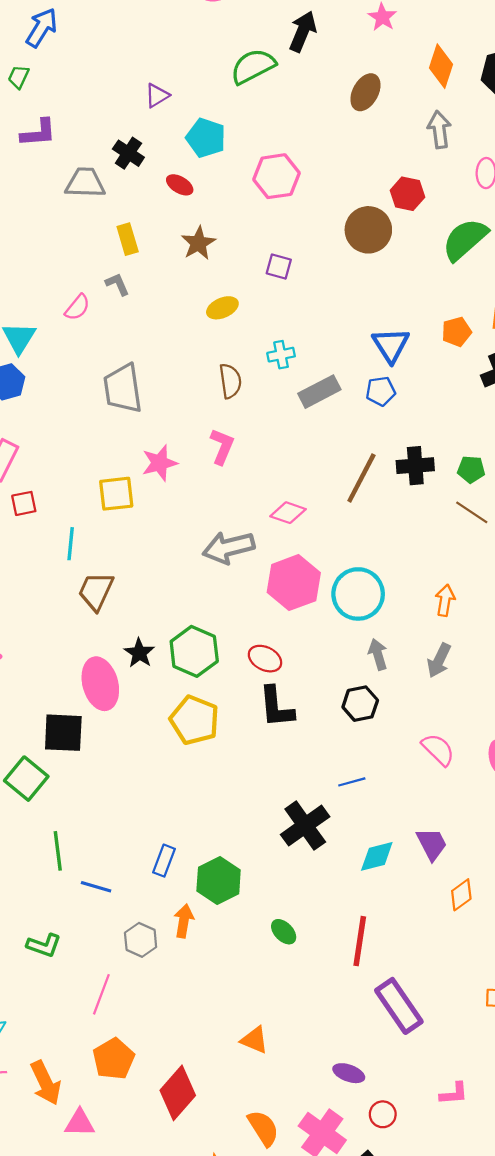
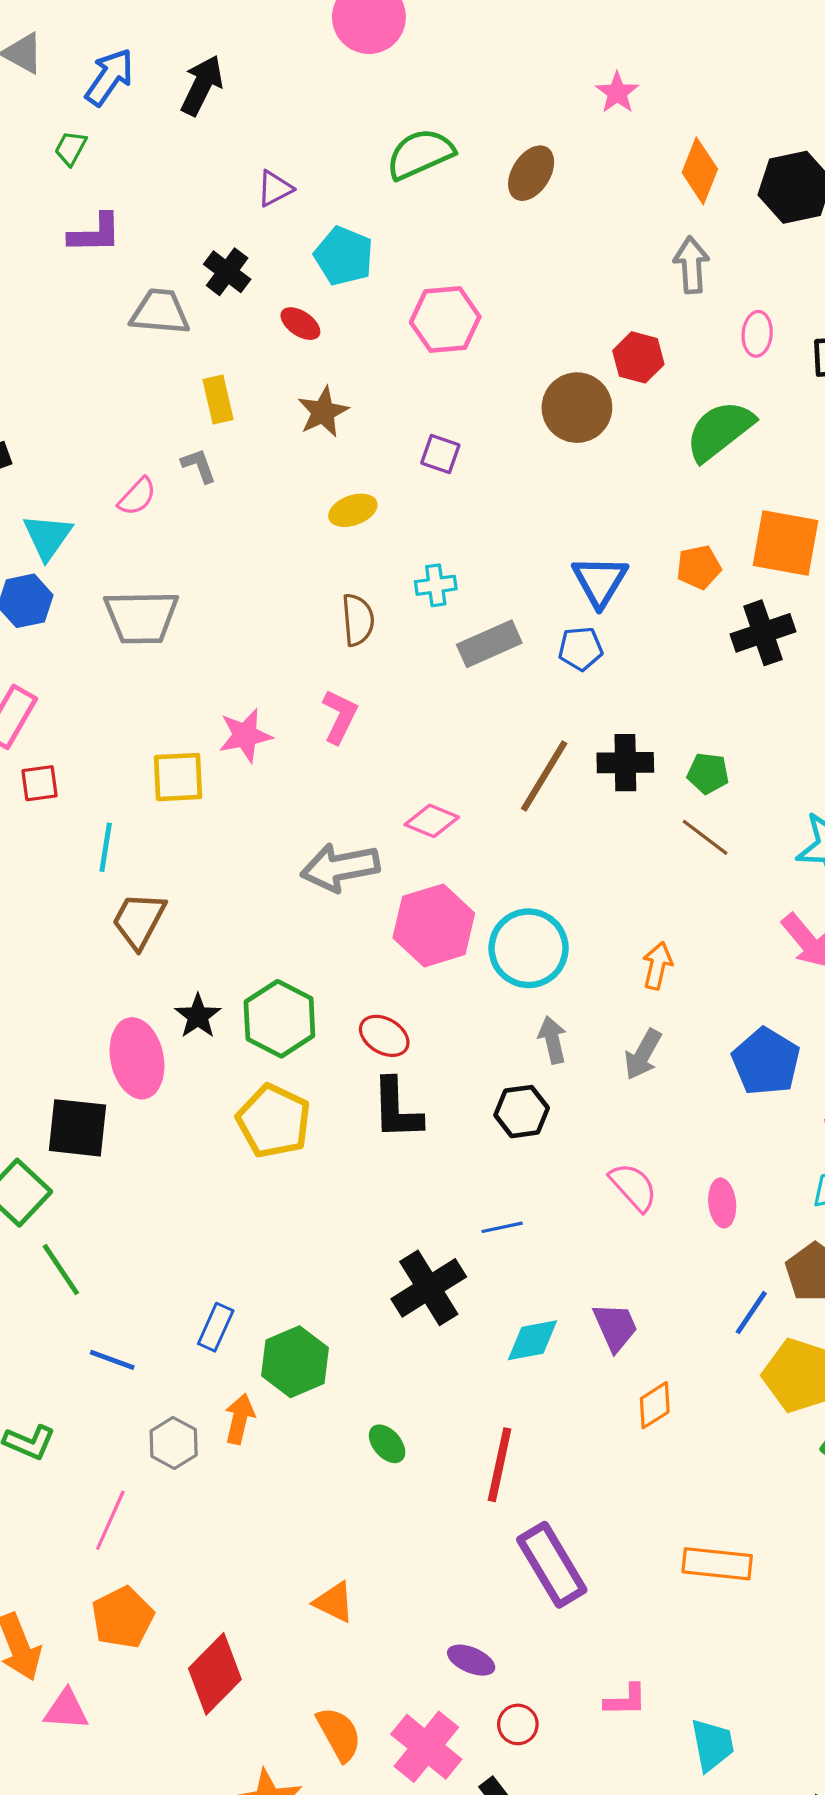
black arrow: (303, 31) -> (202, 85), moved
brown ellipse: (365, 92) -> (531, 173), moved
gray trapezoid: (123, 388) -> (141, 617), moved, turned -86
green line: (58, 851) -> (61, 1270), moved, turned -30

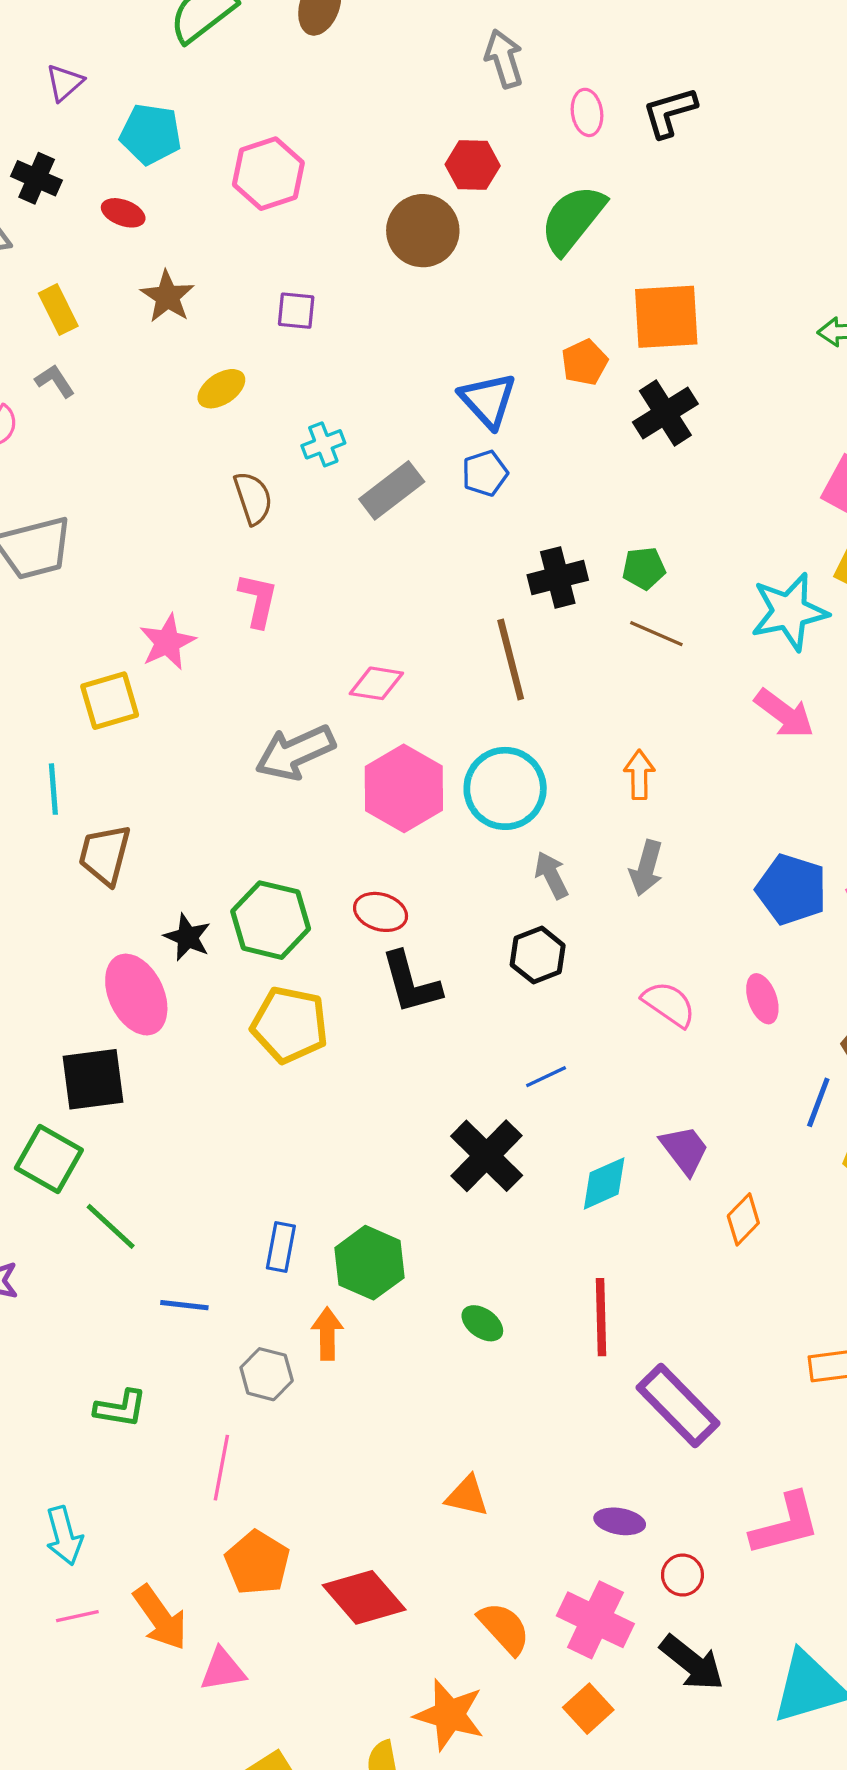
brown line: (544, 776) -> (511, 659), moved, turned -32
blue pentagon: (766, 1062) -> (791, 889), moved
red diamond: (215, 1674) -> (364, 1597), turned -72
pink L-shape: (626, 1700) -> (785, 1524), size x1.6

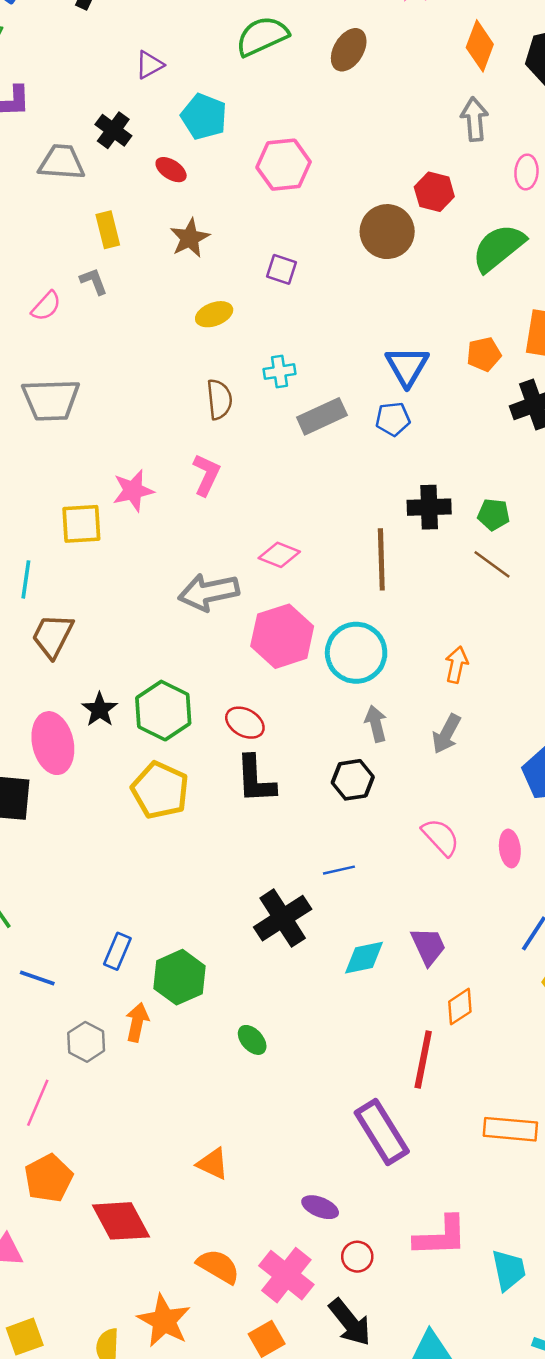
red line: (601, 1317) -> (423, 1059), moved
orange semicircle: (504, 1628) -> (218, 1266), turned -30

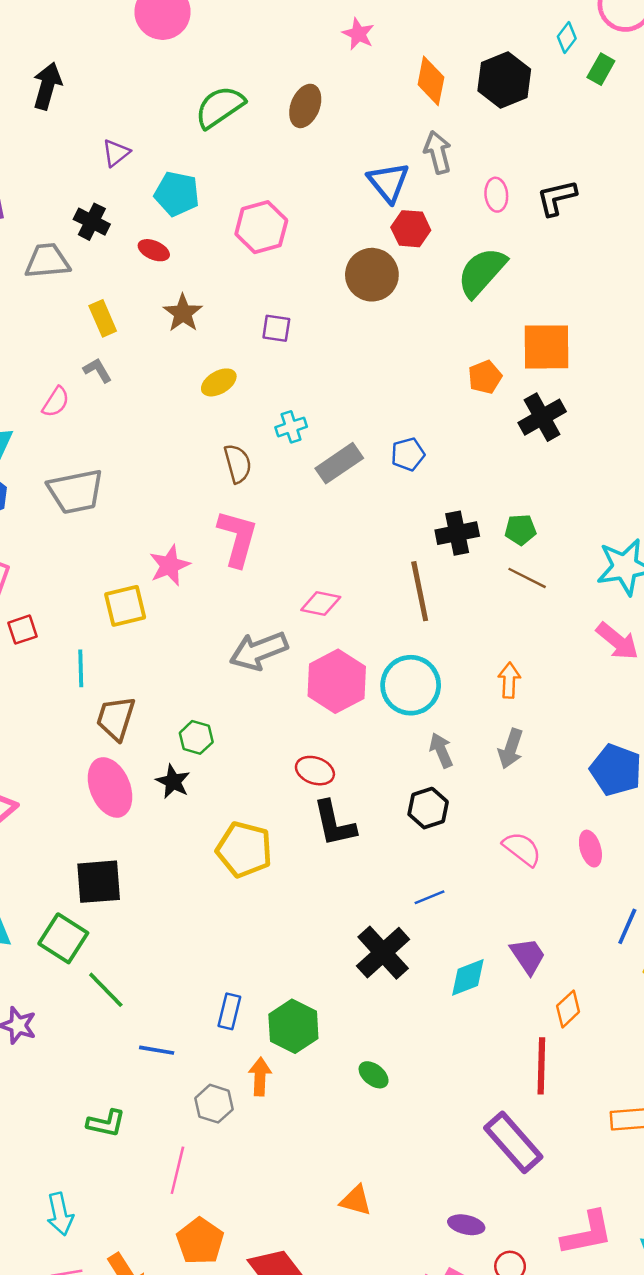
blue triangle: (407, 366) -> (388, 182), moved
pink L-shape: (206, 475) -> (237, 538), size x1.4
green hexagon: (163, 711) -> (196, 737), moved, size x0.6
pink ellipse: (53, 743) -> (110, 787), moved

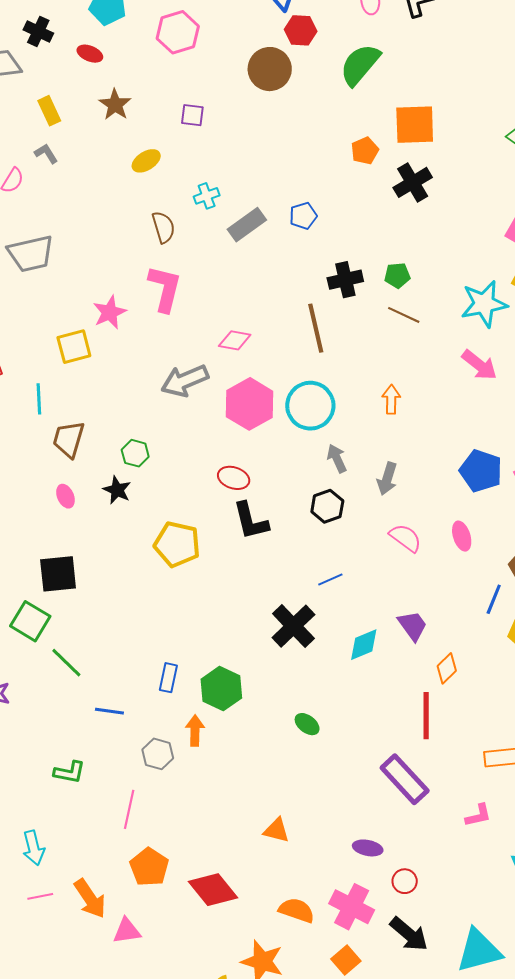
gray arrow: (511, 749) -> (387, 479), moved
pink ellipse: (110, 787) -> (65, 496), size x0.5
green ellipse: (374, 1075) -> (307, 724), moved
pink L-shape: (587, 1233) -> (478, 815), moved, size x0.6

